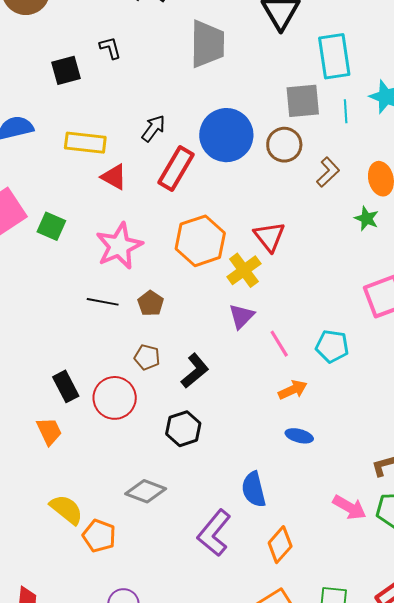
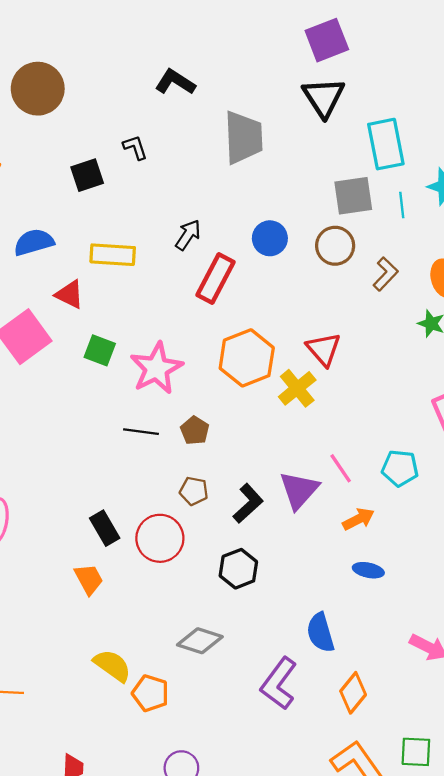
blue circle: (226, 135) -> (270, 238), size x0.6
red triangle: (114, 177) -> (69, 294), moved
green square: (51, 226) -> (100, 350), moved
purple triangle: (241, 316) -> (299, 490), moved, size x1.4

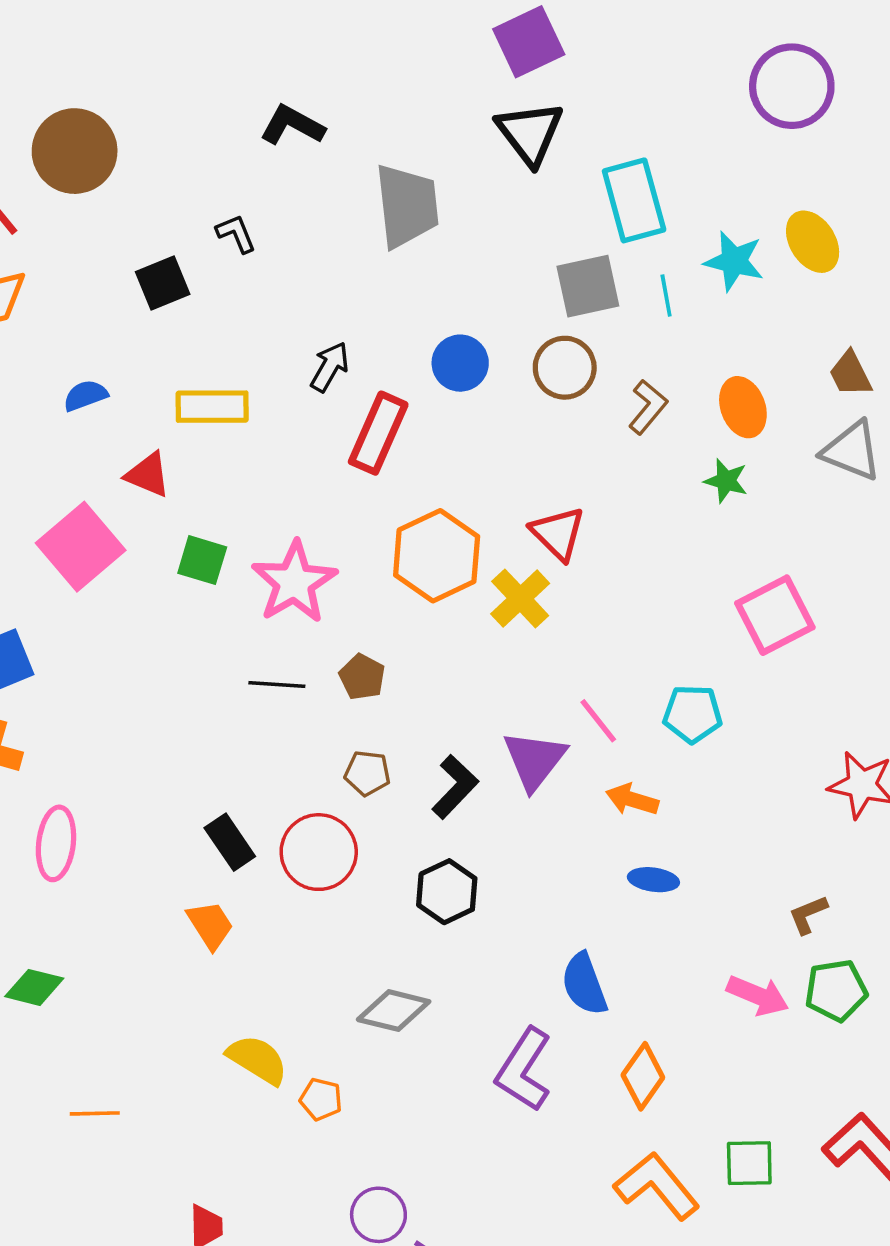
blue semicircle: (34, 242) -> (85, 395), size x0.7
orange arrow: (358, 519) -> (632, 800), turned -132
orange pentagon: (150, 693) -> (321, 1099), size x0.7

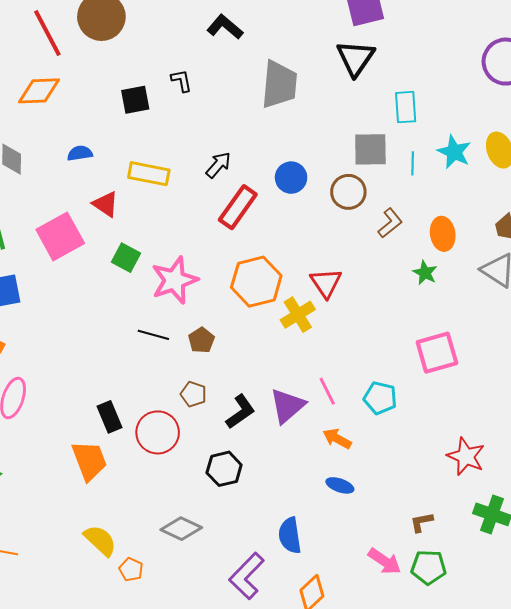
cyan rectangle: (634, 200) -> (406, 107), size x0.7
orange trapezoid: (210, 925) -> (89, 461), size x1.4

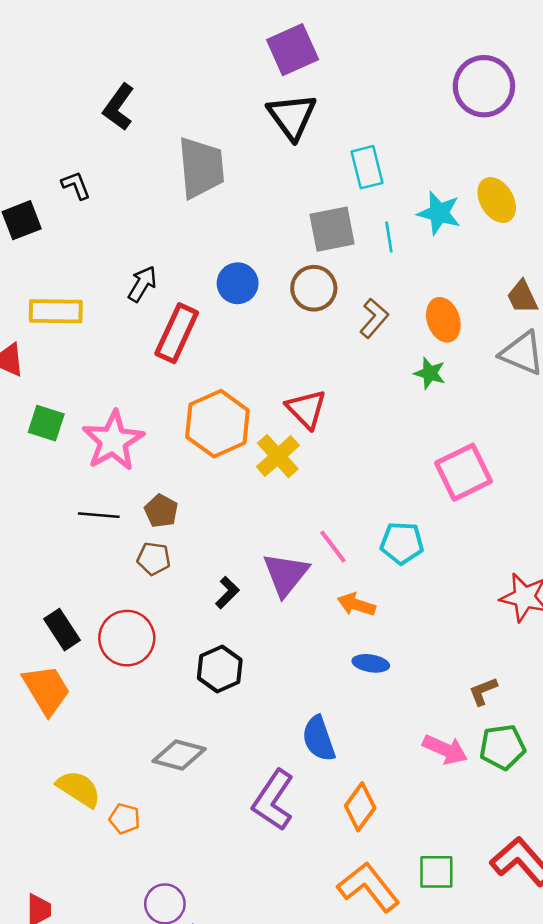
black L-shape: (225, 27) -> (119, 107), turned -84
brown pentagon: (193, 394) -> (154, 559), moved
black L-shape: (240, 412) -> (227, 593), size x0.7

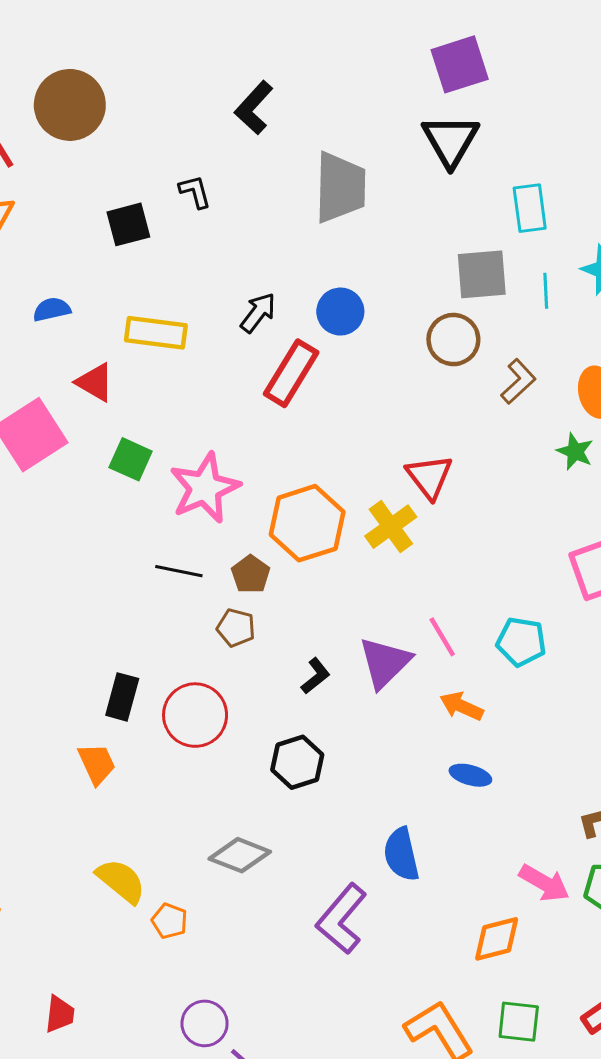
blue circle: (238, 283) -> (340, 312), moved
orange hexagon: (217, 424) -> (307, 523), moved
black rectangle: (62, 630) -> (122, 697), turned 42
orange trapezoid: (46, 690) -> (97, 764), size x0.7
orange diamond: (360, 807) -> (497, 939), moved, turned 33

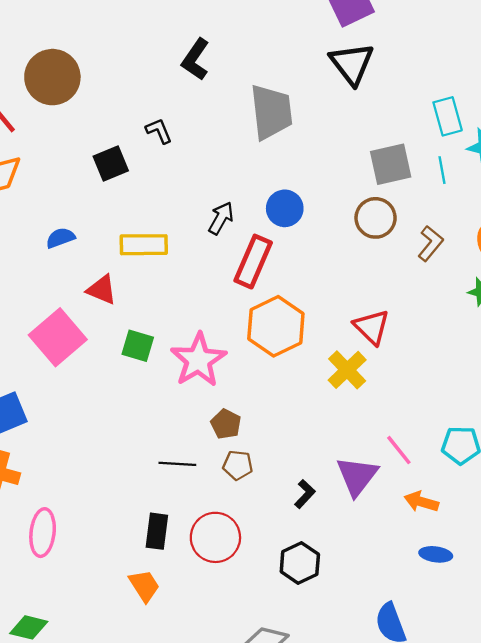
cyan rectangle: (530, 208) -> (448, 116), moved
orange hexagon: (307, 523) -> (276, 326), moved
black line: (179, 571) -> (177, 464), moved
brown pentagon: (251, 574) -> (226, 424), moved

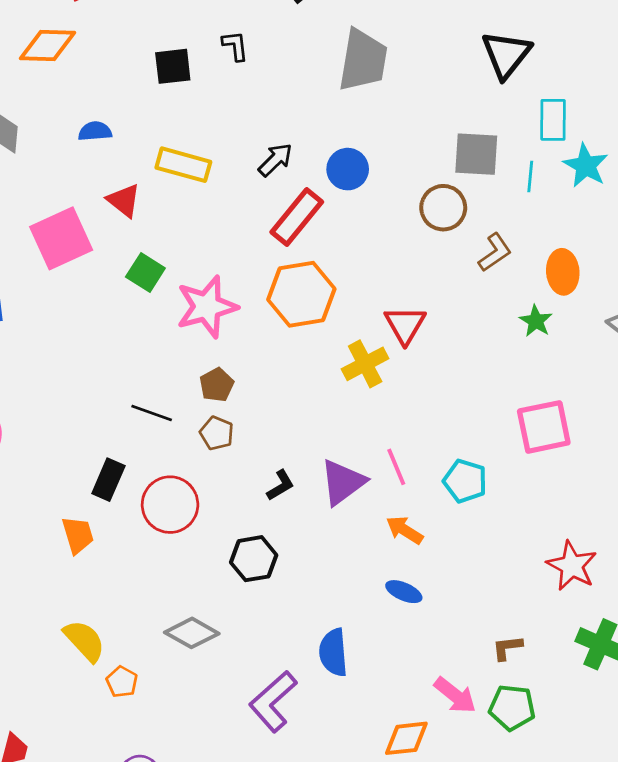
black triangle: (352, 64) -> (506, 54), moved

